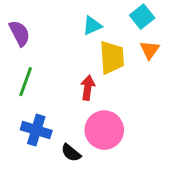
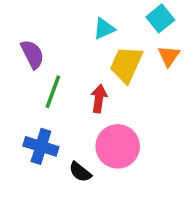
purple semicircle: (20, 33) -> (32, 54), moved
yellow trapezoid: (112, 57) -> (126, 64), turned -152
green line: (26, 82) -> (53, 92), moved

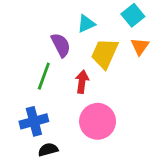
purple semicircle: (32, 54) -> (61, 45), moved
blue cross: (41, 146) -> (34, 121), turned -32
black semicircle: (80, 172) -> (48, 150), moved, turned 126

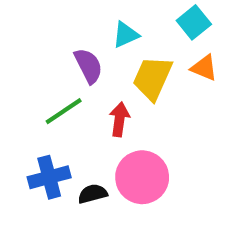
orange triangle: (140, 46) -> (204, 68), turned -42
green line: (44, 76) -> (64, 111), turned 36
black semicircle: (48, 150) -> (93, 194), moved

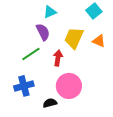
cyan triangle: (126, 35) -> (50, 12), moved
orange triangle: (204, 68) -> (99, 41), moved
black semicircle: (93, 194) -> (50, 103), moved

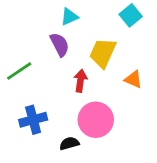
orange triangle: (99, 41) -> (133, 79), moved
green line: (31, 54) -> (19, 71), moved

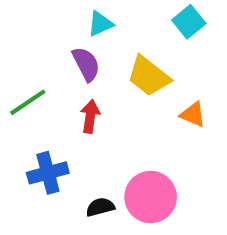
yellow trapezoid: (103, 53) -> (149, 76), turned -76
red arrow: (80, 81) -> (90, 116), moved
pink circle: (96, 120) -> (151, 197), moved

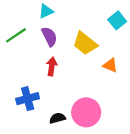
cyan square: (189, 22) -> (117, 20), moved
cyan triangle: (100, 24) -> (46, 11), moved
green line: (28, 102) -> (16, 35), moved

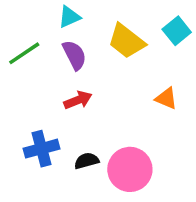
yellow trapezoid: (85, 43) -> (126, 41), moved
red arrow: (52, 66) -> (78, 100), turned 60
black semicircle: (57, 118) -> (87, 161), moved

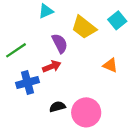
green line: (24, 53) -> (16, 50), moved
purple semicircle: (74, 55) -> (60, 43), moved
blue cross: (42, 149) -> (27, 82), moved

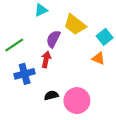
cyan square: (117, 20) -> (105, 37), moved
purple semicircle: (60, 43) -> (53, 39), turned -126
red arrow: (52, 66) -> (46, 59), turned -56

